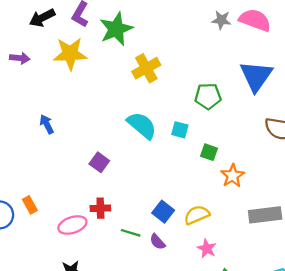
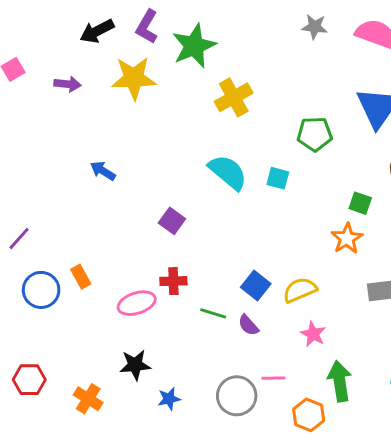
gray star: (221, 20) -> (315, 27), moved
blue arrow: (47, 124) -> (103, 171), turned -30
green square: (209, 152) -> (360, 203), moved

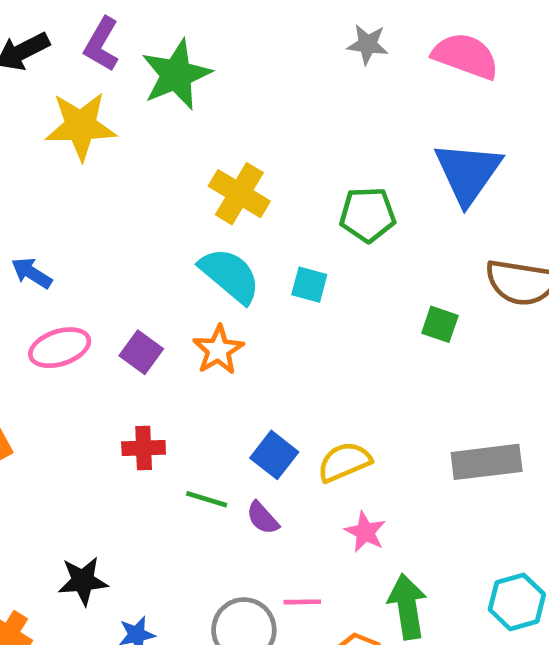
yellow cross: (234, 97) -> (239, 194), moved, turned -30
orange star: (347, 238) -> (218, 350), moved
pink ellipse: (137, 303) -> (60, 348), moved

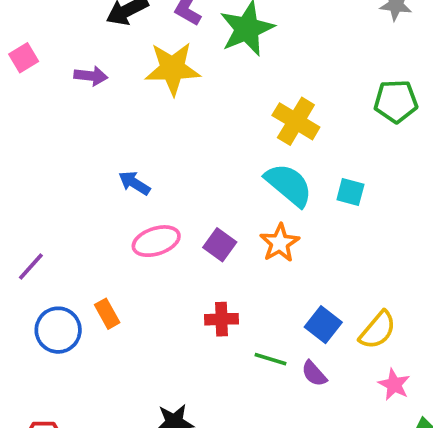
green pentagon: (368, 215) -> (396, 101), moved
yellow semicircle: (344, 462) -> (378, 330), turned 153

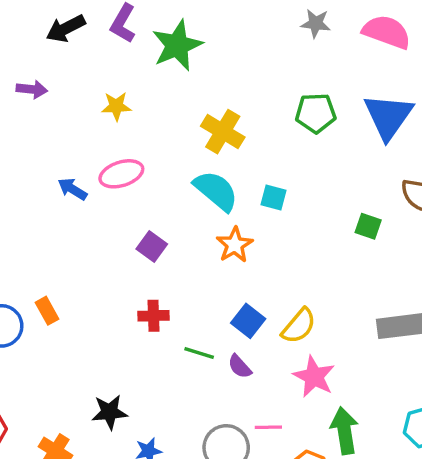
yellow star: (172, 69) -> (116, 106), moved, size x0.6
pink ellipse: (156, 241) -> (121, 174), moved
orange star: (280, 243) -> (235, 245), moved
pink star: (394, 385) -> (314, 377), size x1.4

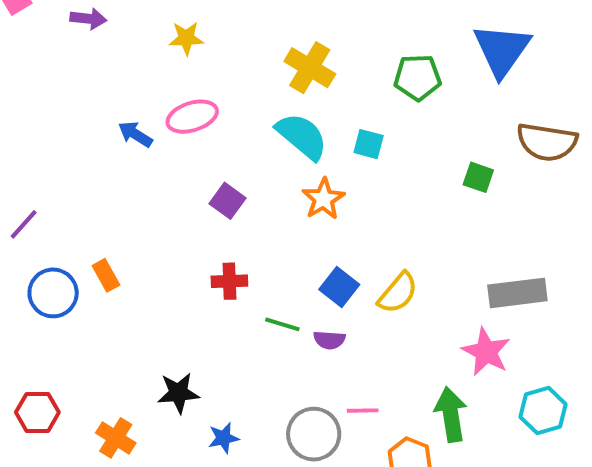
green pentagon: (316, 113) -> (418, 77), moved
purple semicircle: (240, 366) -> (329, 340), turned -44
pink star: (314, 377) -> (486, 352), moved

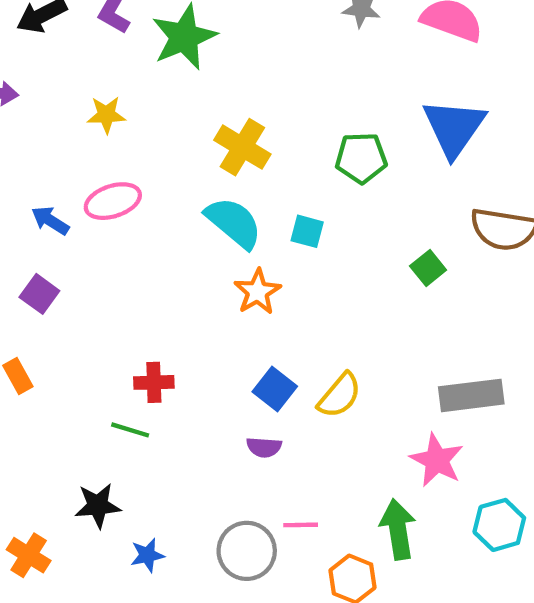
green square: (478, 177) -> (428, 268), turned 32
purple square: (227, 201) -> (39, 294), moved
green line: (282, 324) -> (130, 430), moved

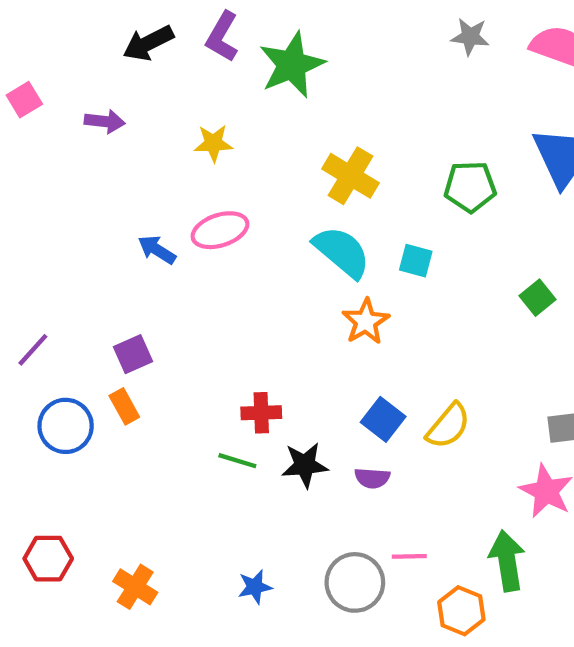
purple square: (39, 294) -> (133, 354), moved, turned 30
black star: (98, 506) -> (305, 465), moved

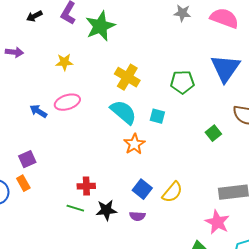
black arrow: (148, 43) -> (34, 16), size x0.7

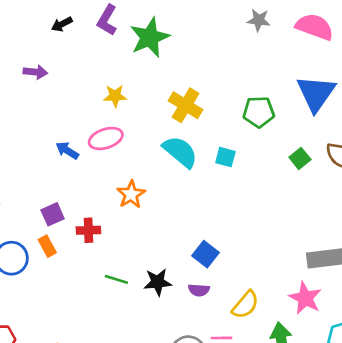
yellow star: (64, 62) -> (115, 96), moved
green square: (213, 133) -> (300, 158), moved
orange star: (134, 144) -> (131, 194), moved
red cross: (86, 186) -> (88, 230), moved
yellow semicircle: (172, 192) -> (245, 305), moved

